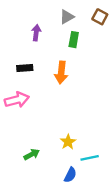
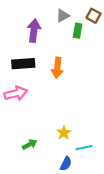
purple arrow: (36, 33) -> (34, 31), size x1.5
green rectangle: (74, 40) -> (78, 31), moved
black rectangle: (25, 68) -> (23, 64), size x1.5

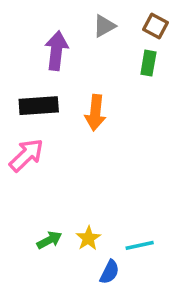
green rectangle: (78, 31) -> (148, 63), moved
pink arrow: (16, 93) -> (26, 155), turned -30
yellow star: (64, 133) -> (88, 238), moved

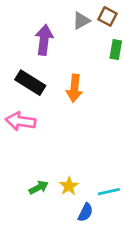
brown square: (156, 26) -> (107, 16), moved
black rectangle: (39, 106) -> (30, 83), turned 36
pink arrow: (26, 155) -> (21, 121), turned -128

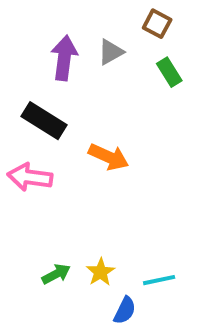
gray triangle: (81, 21) -> (111, 52), moved
green rectangle: (116, 50) -> (169, 72), turned -42
orange arrow: (74, 88) -> (109, 157), moved, turned -72

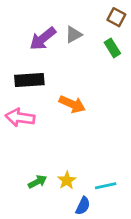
brown square: (157, 24) -> (116, 17), moved
purple arrow: (64, 58) -> (43, 39), turned -136
black rectangle: (44, 121) -> (29, 80), turned -36

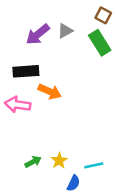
green rectangle: (112, 48) -> (100, 43), size x1.5
orange arrow: (72, 104) -> (50, 92), moved

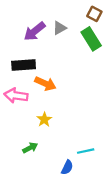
yellow star: (59, 161) -> (44, 119), moved

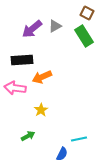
orange arrow: (45, 84) -> (42, 77), turned 132

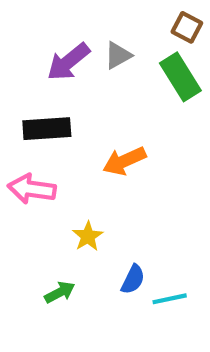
orange arrow: (42, 77) -> (124, 161), moved
blue semicircle: (62, 154) -> (133, 279), moved

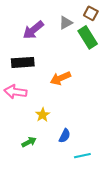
gray triangle: (118, 55) -> (66, 23), moved
cyan line: (170, 299) -> (82, 156), moved

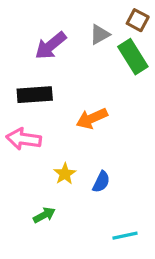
blue semicircle: (65, 136) -> (101, 182), moved

